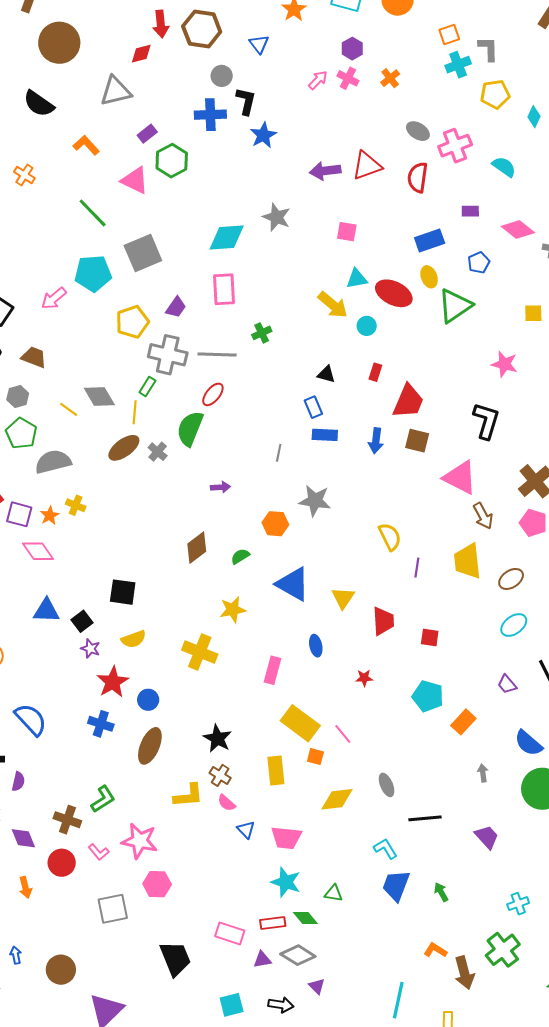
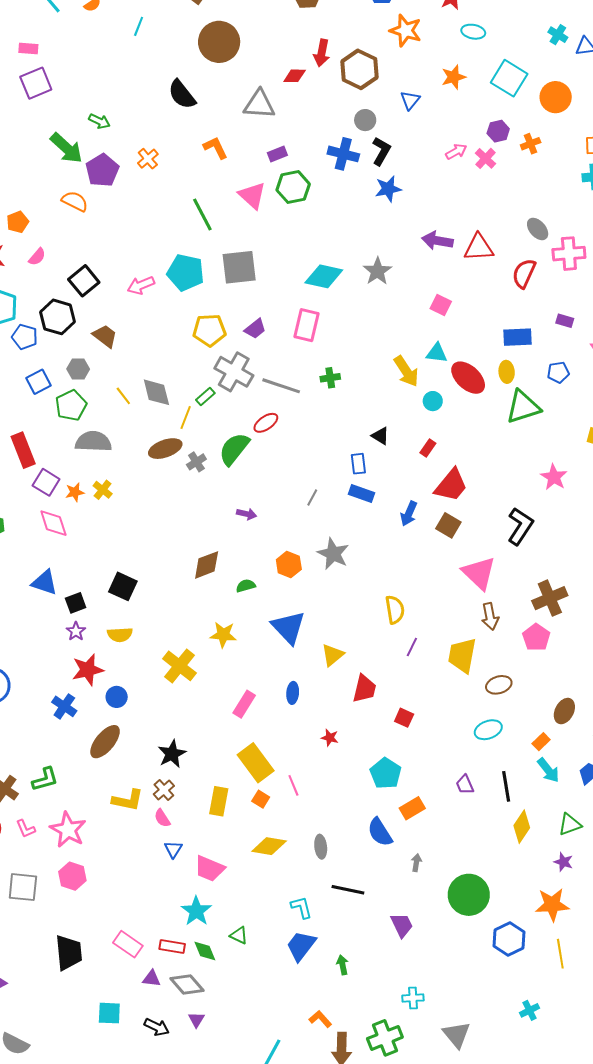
orange cross: (390, 78) -> (531, 144), moved
blue semicircle: (528, 743) -> (380, 832), moved

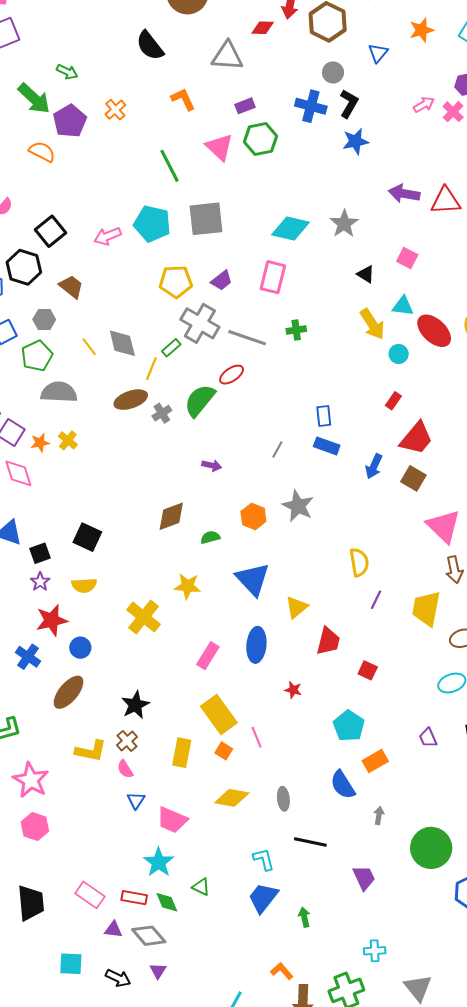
black triangle: (380, 436) -> (366, 274), moved
blue ellipse: (293, 693) -> (256, 645), size x1.6

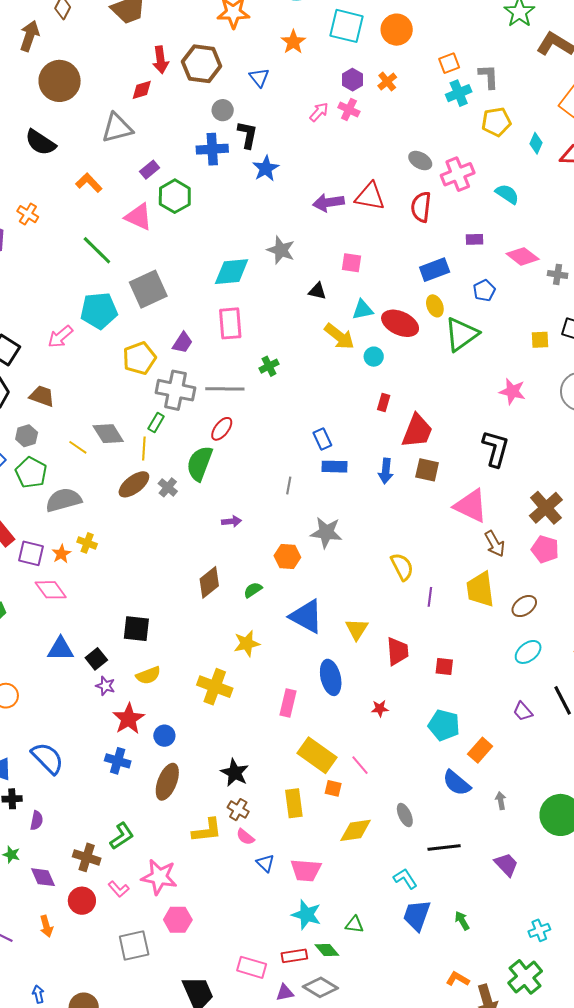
red triangle: (446, 201) -> (370, 196), turned 32

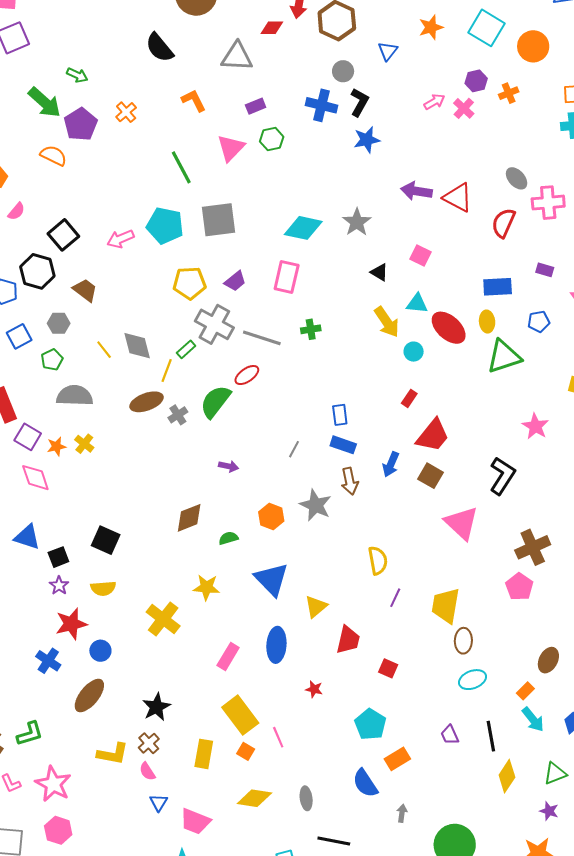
green hexagon: (175, 196) -> (272, 139), size x0.7
pink triangle: (138, 217) -> (231, 148), turned 32
green pentagon: (31, 472) -> (52, 360), size x0.7
brown arrow: (495, 544) -> (350, 481), moved
brown ellipse: (524, 606) -> (463, 641), moved, turned -70

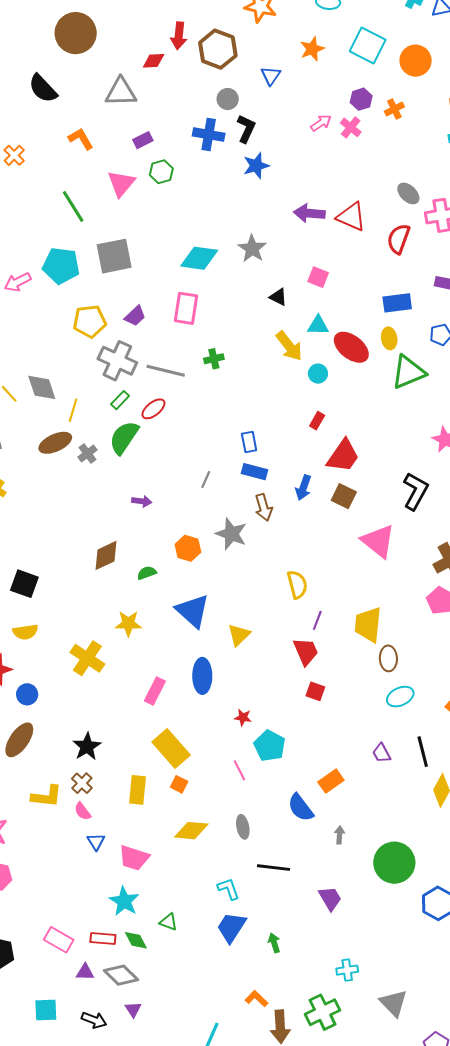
green rectangle: (186, 349) -> (120, 400), moved
red trapezoid: (348, 640) -> (306, 651), moved, turned -32
cyan pentagon: (370, 724) -> (270, 746), moved
pink line: (278, 737) -> (240, 770), moved

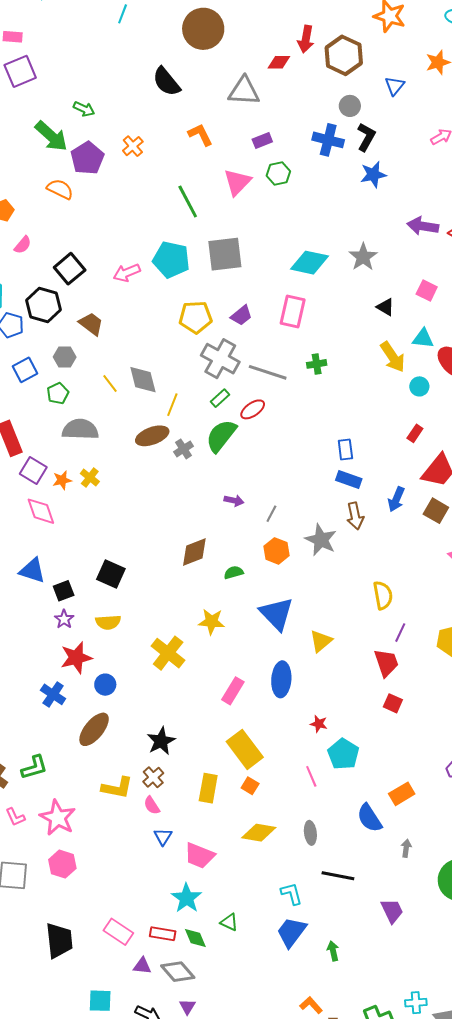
gray line: (206, 480) -> (271, 514), moved
cyan cross: (347, 970) -> (416, 1003), moved

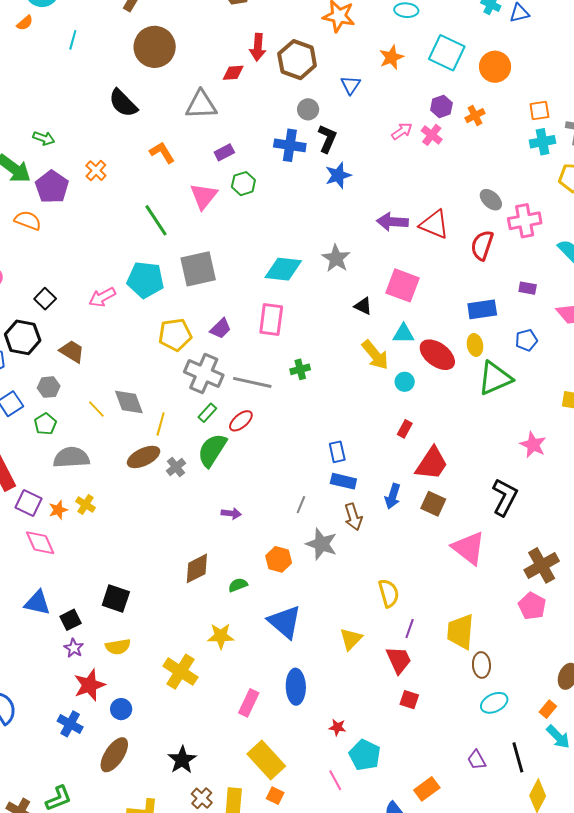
black square: (70, 269) -> (45, 299), size x0.7
pink square: (427, 290) -> (402, 285), size x1.6
gray line: (271, 514) -> (301, 505), moved
yellow triangle: (321, 641) -> (351, 639), moved
brown cross: (153, 777) -> (202, 798), moved

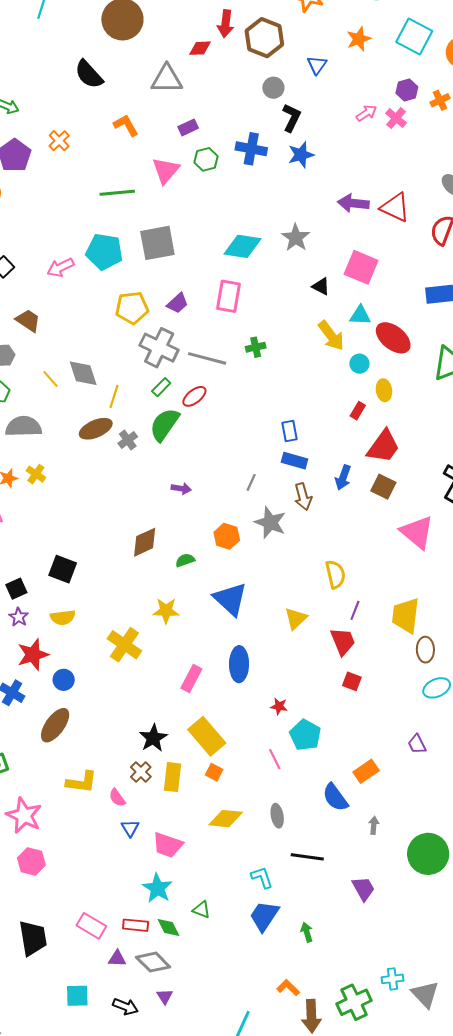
blue cross: (290, 145) -> (251, 149), moved
green line: (156, 220) -> (117, 193), turned -64
yellow ellipse: (475, 345) -> (384, 390), moved
black star: (182, 760) -> (153, 738), moved

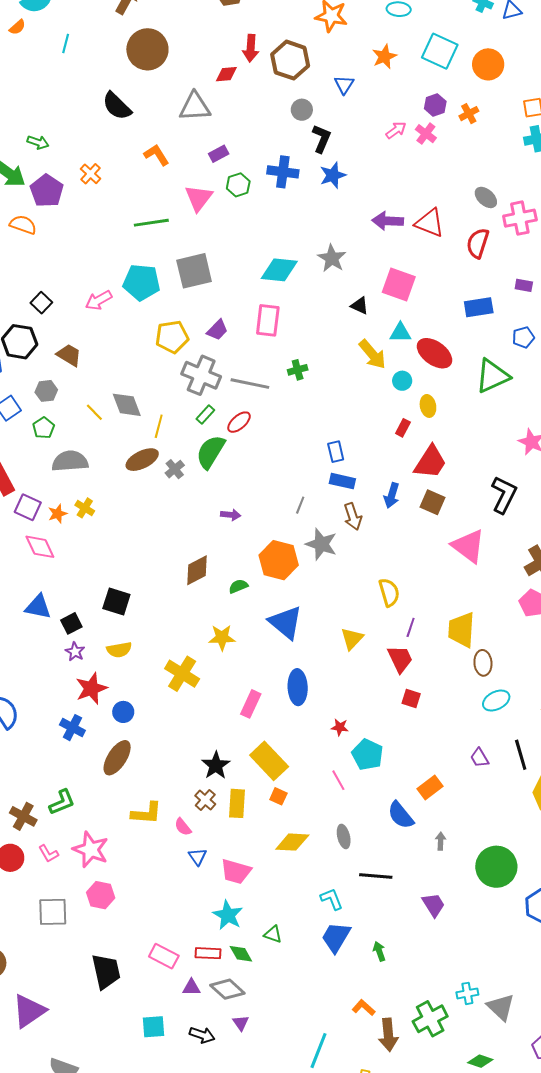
orange hexagon: (227, 536) -> (279, 560), size x1.5

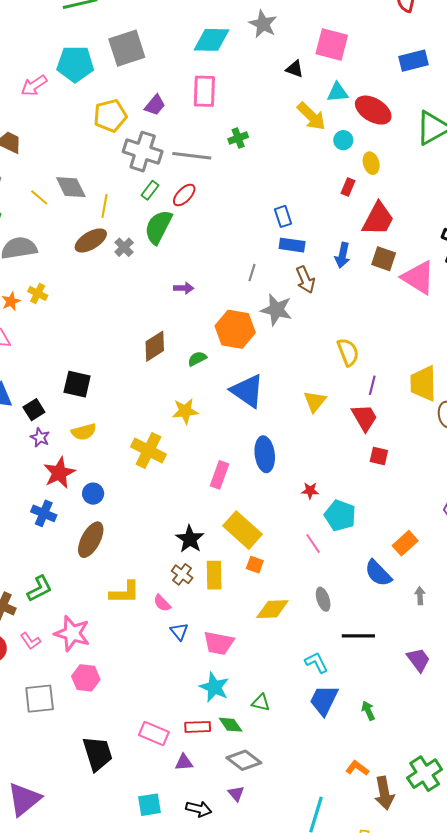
pink triangle: (468, 546) -> (418, 277), moved
gray diamond: (227, 989) -> (244, 760), moved

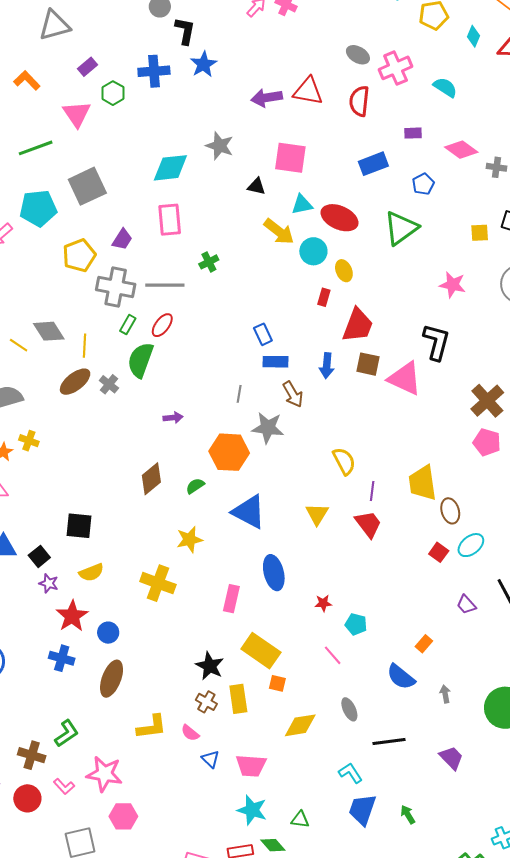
cyan circle: (343, 140) -> (313, 251), size x1.4
red square: (379, 456) -> (439, 552), moved, turned 30
cyan pentagon: (340, 516) -> (356, 624), size x0.7
orange rectangle: (405, 543) -> (424, 644), size x0.7

